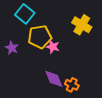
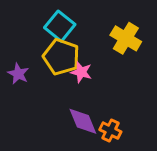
cyan square: (25, 14) -> (60, 26), moved
yellow pentagon: (40, 37) -> (61, 57), turned 30

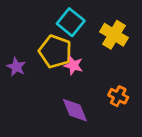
cyan square: (60, 26) -> (71, 22), moved
orange cross: (110, 131) -> (118, 96), moved

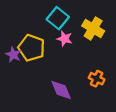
yellow pentagon: (55, 52) -> (32, 48), moved
pink star: (73, 65) -> (65, 39), moved

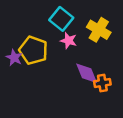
orange cross: (97, 79) -> (102, 83), turned -35
purple diamond: (61, 90) -> (87, 73), moved

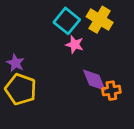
yellow cross: (99, 30) -> (100, 20), moved
yellow pentagon: (33, 50) -> (21, 89), moved

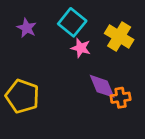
yellow cross: (100, 20) -> (119, 37), moved
purple star: (15, 63) -> (27, 28), moved

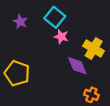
yellow cross: (119, 37) -> (94, 48), moved
orange cross: (121, 98) -> (91, 95), moved, turned 32

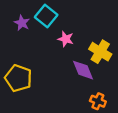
cyan square: (55, 17) -> (46, 16), moved

